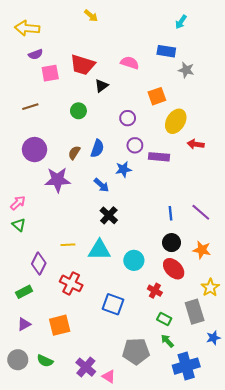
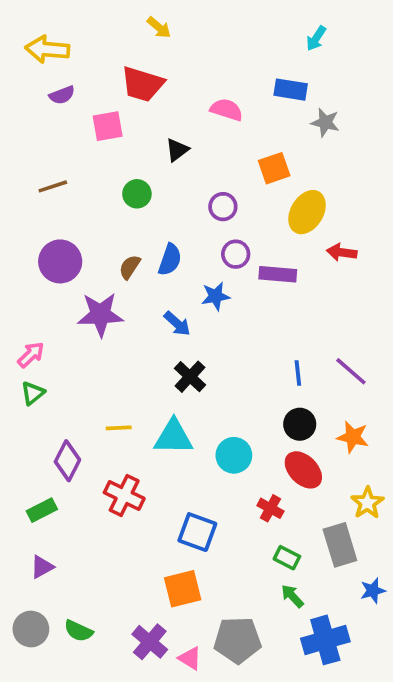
red trapezoid: (83, 65) -> (142, 84), moved
pink square: (50, 73) -> (108, 126), moved
green triangle: (19, 225) -> (33, 393), turned 40
orange square: (60, 325) -> (183, 589), moved
gray pentagon: (136, 351) -> (238, 640), moved

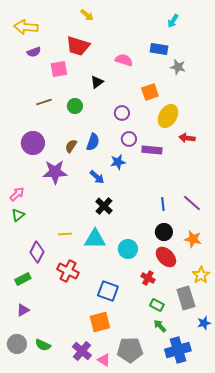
brown line: (53, 186) -> (44, 102), moved

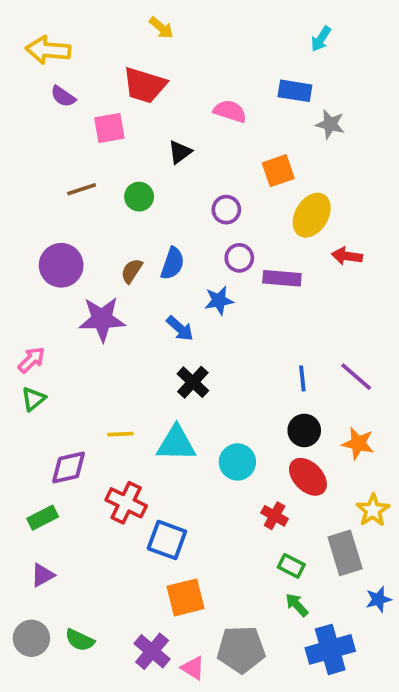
purple semicircle: (34, 52) -> (63, 96), turned 56
purple diamond: (37, 252) -> (69, 468), turned 50
blue square: (108, 291) -> (167, 540), moved

